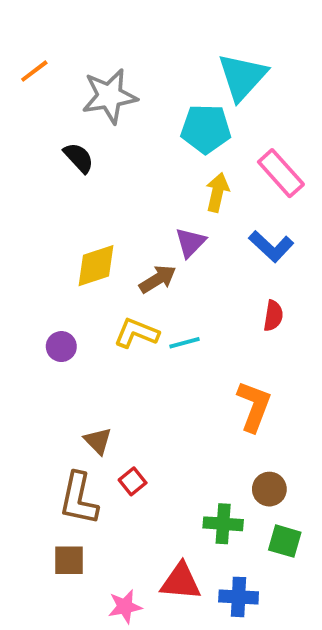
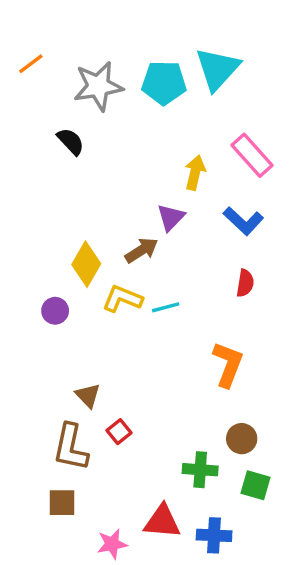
cyan pentagon: (206, 129) -> (164, 83), moved
yellow diamond: (96, 266) -> (86, 264), moved, turned -42

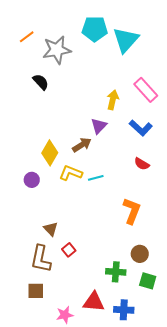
orange line: (31, 64) -> (27, 37), moved
cyan pentagon: (164, 83) -> (95, 29), moved
red semicircle: (245, 283) -> (142, 164), turned 112

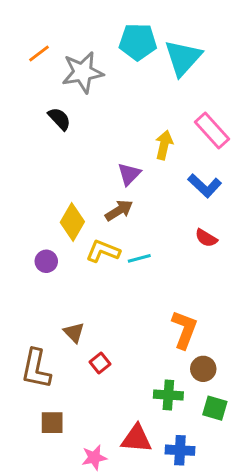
purple triangle: (99, 126) -> (129, 174), moved
orange L-shape: (132, 211) -> (184, 330), moved
brown L-shape: (41, 259) -> (36, 369), moved

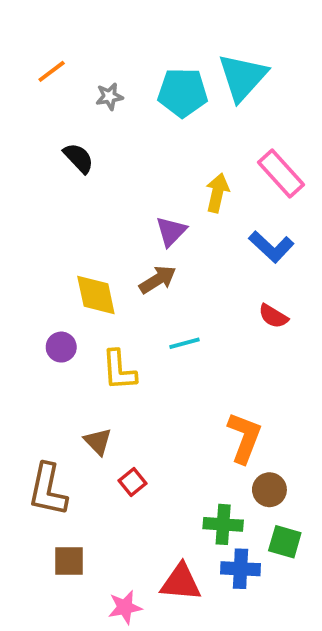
cyan pentagon: (138, 42) -> (183, 93), moved
gray star: (83, 72) -> (109, 96), size x0.5
yellow diamond: (72, 222) -> (96, 295), turned -42
yellow L-shape: (103, 251) -> (119, 370), moved, turned -116
blue cross: (180, 450) -> (241, 569), moved

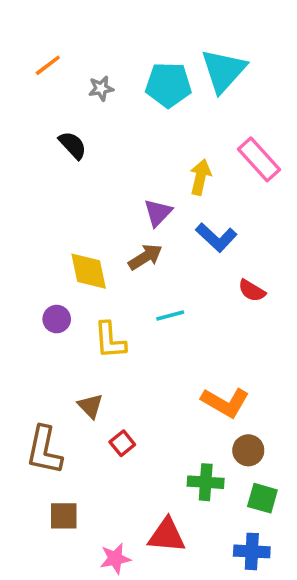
blue L-shape: (271, 247) -> (216, 237), moved
orange L-shape: (244, 438) -> (225, 402), turned 99
blue cross: (241, 569) -> (252, 551), moved

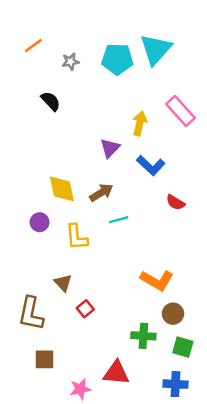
brown arrow: (145, 257) -> (101, 193), moved

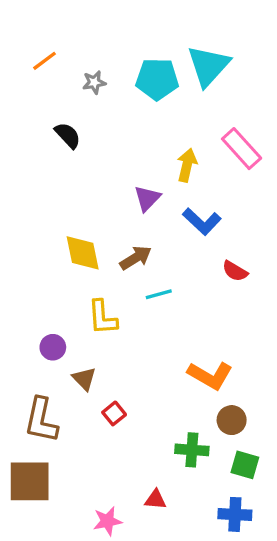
purple circle: (40, 222) -> (53, 347), moved
brown square: (44, 359) -> (30, 481), moved, size x1.6
red triangle: (116, 373) -> (155, 500), size x0.6

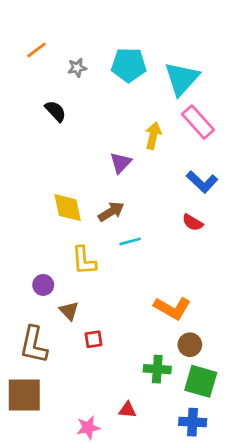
cyan triangle: (208, 66) -> (182, 79), moved
blue L-shape: (202, 221) -> (202, 182), moved
red square: (114, 413) -> (93, 339), turned 30
green square: (245, 465) -> (201, 381), size x1.4

